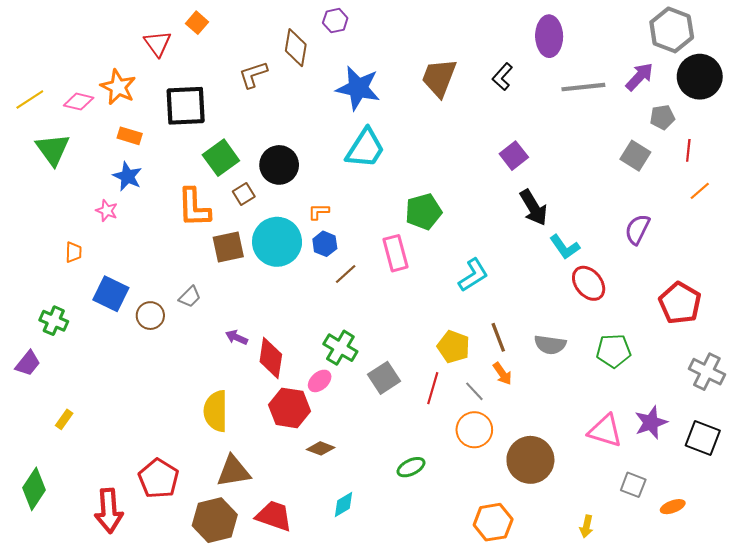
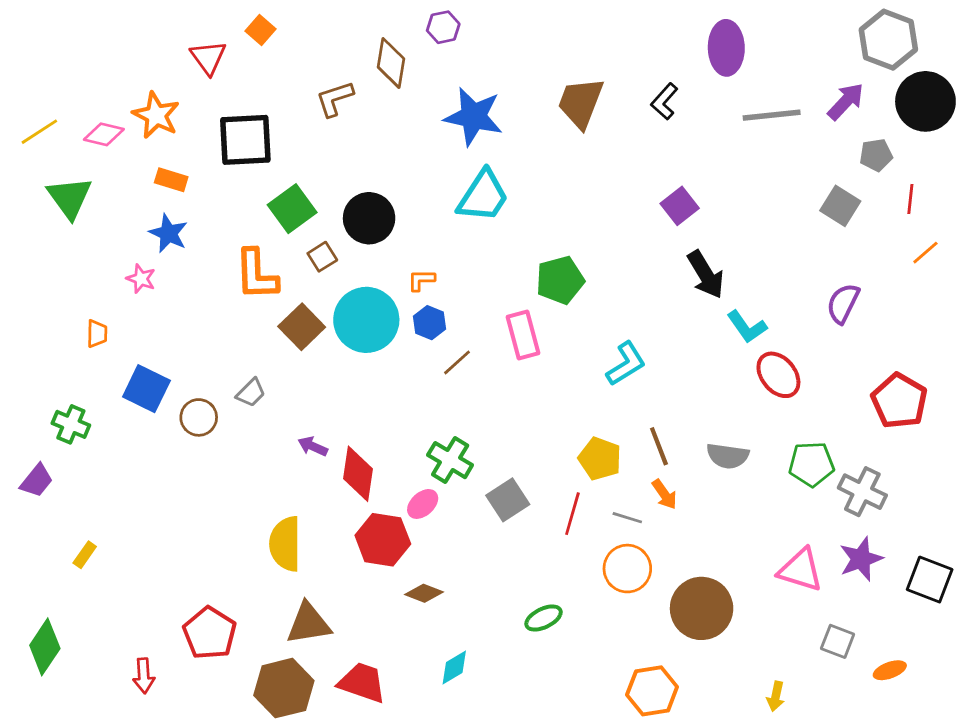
brown square: (228, 247) -> (302, 327), turned -32
gray cross: (707, 372) -> (862, 492), moved
gray line: (474, 391) -> (627, 518), turned -30
red arrow: (109, 511) -> (144, 676), size x0.6

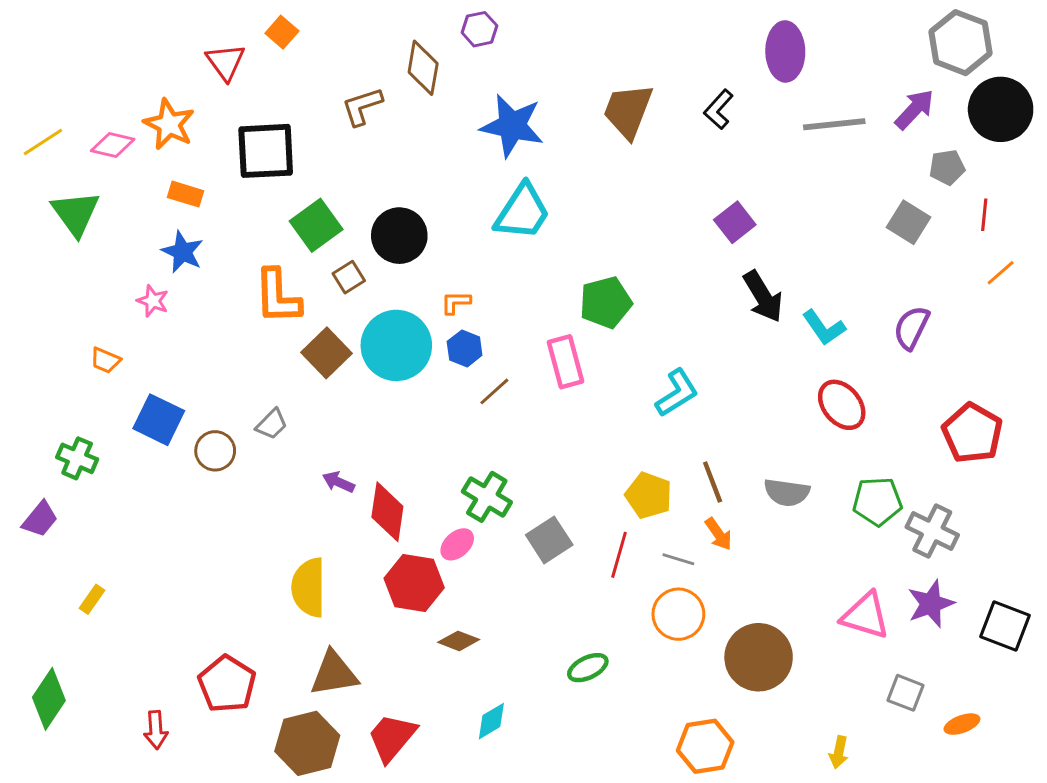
cyan L-shape: (747, 327) -> (824, 328), moved
orange trapezoid: (97, 334) -> (105, 360), turned 112
red trapezoid: (362, 683) -> (392, 737), turned -69

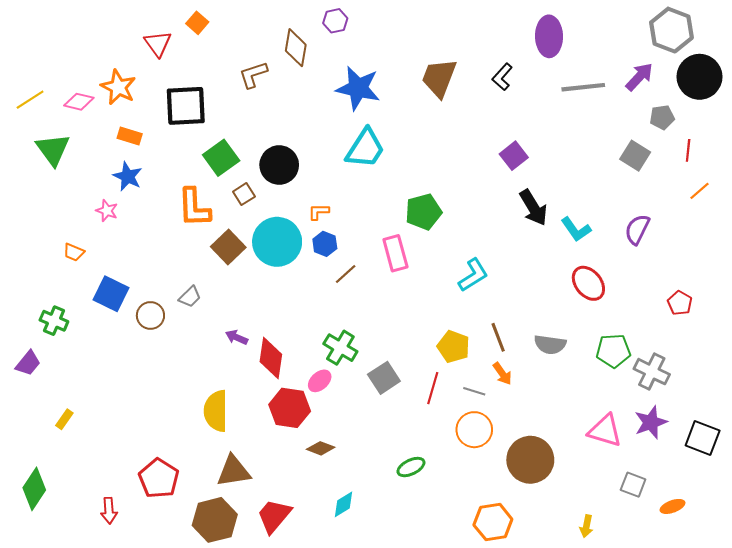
red pentagon: (972, 433) -> (680, 303), size x0.6

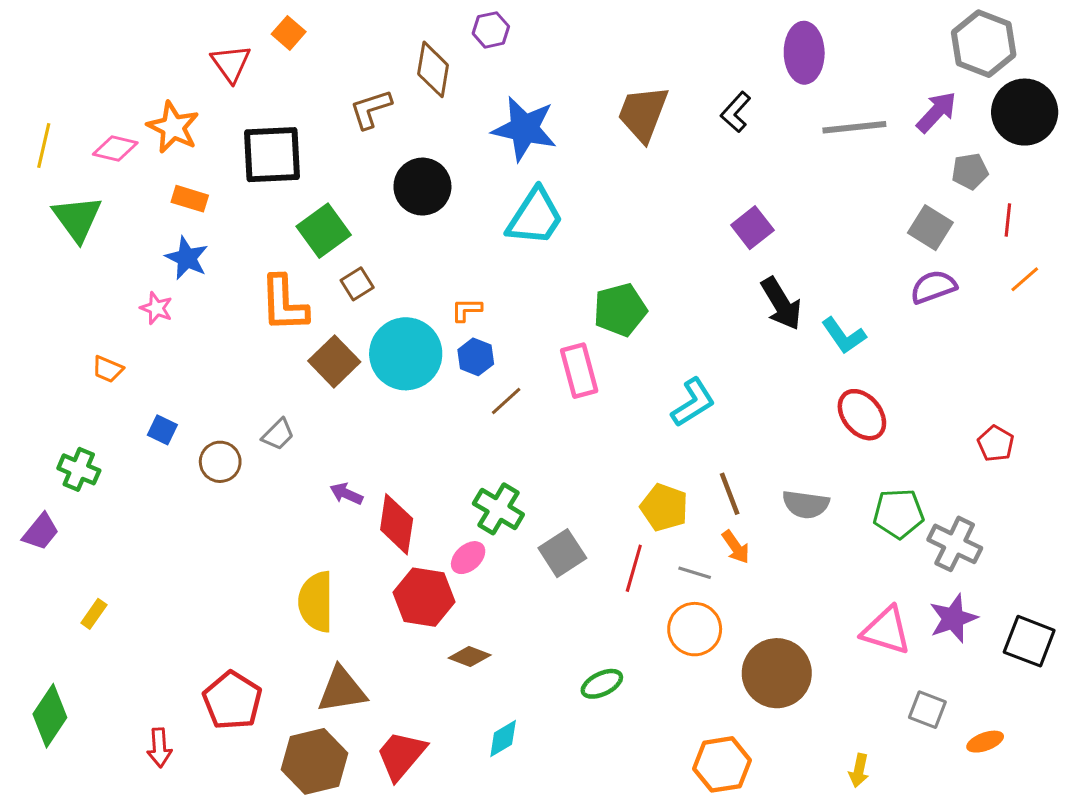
yellow line: (30, 100) -> (44, 145), turned -44
black circle: (279, 165) -> (422, 187), moved
purple semicircle: (637, 229) -> (933, 287), moved, turned 44
blue square: (111, 294) -> (162, 430), size x0.6

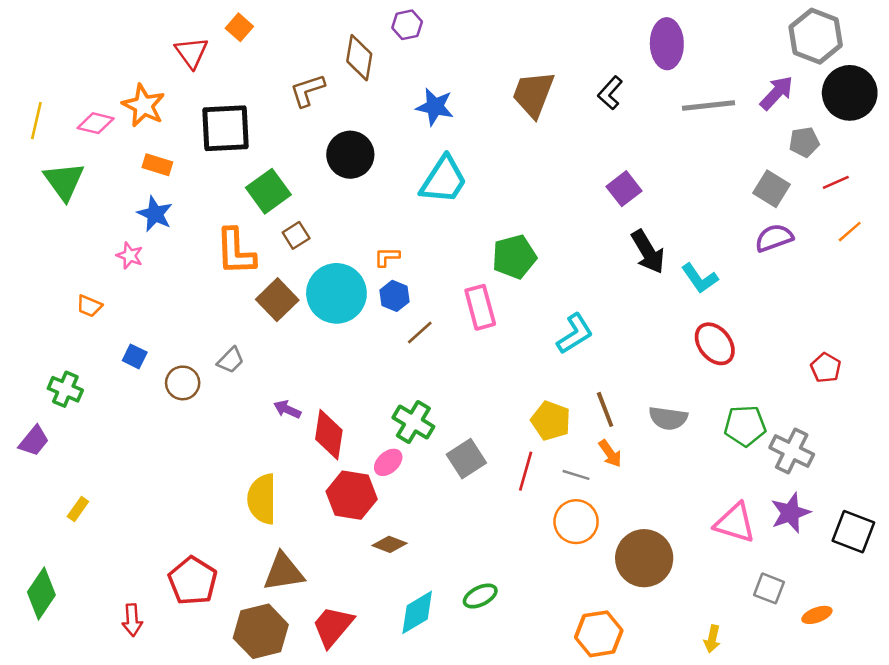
blue star: (524, 129) -> (435, 107), size x0.7
red line: (1008, 220) -> (836, 182), turned 60
green ellipse: (602, 684) -> (480, 596), moved
cyan diamond: (503, 739) -> (417, 612), size x1.4

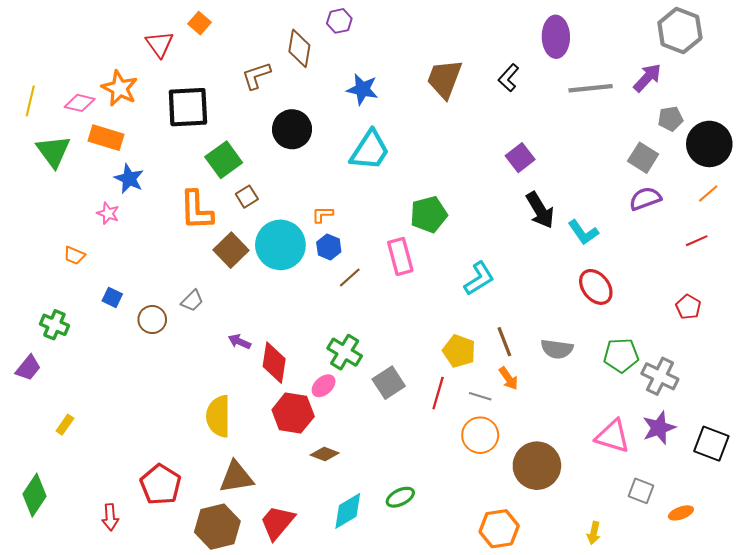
black circle: (850, 93) -> (709, 144), moved
orange rectangle: (157, 165) -> (106, 138), moved, size x1.4
red line: (836, 182) -> (697, 241), moved

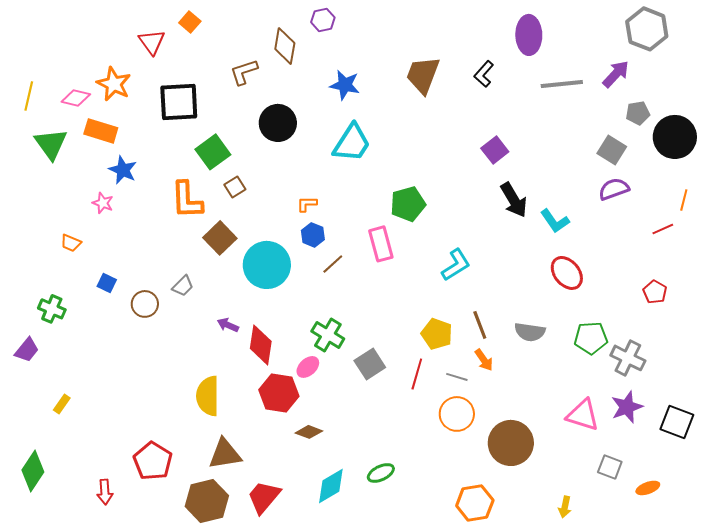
orange line: (708, 193) -> (684, 200), moved, turned -35
cyan circle: (280, 245) -> (267, 265), moved

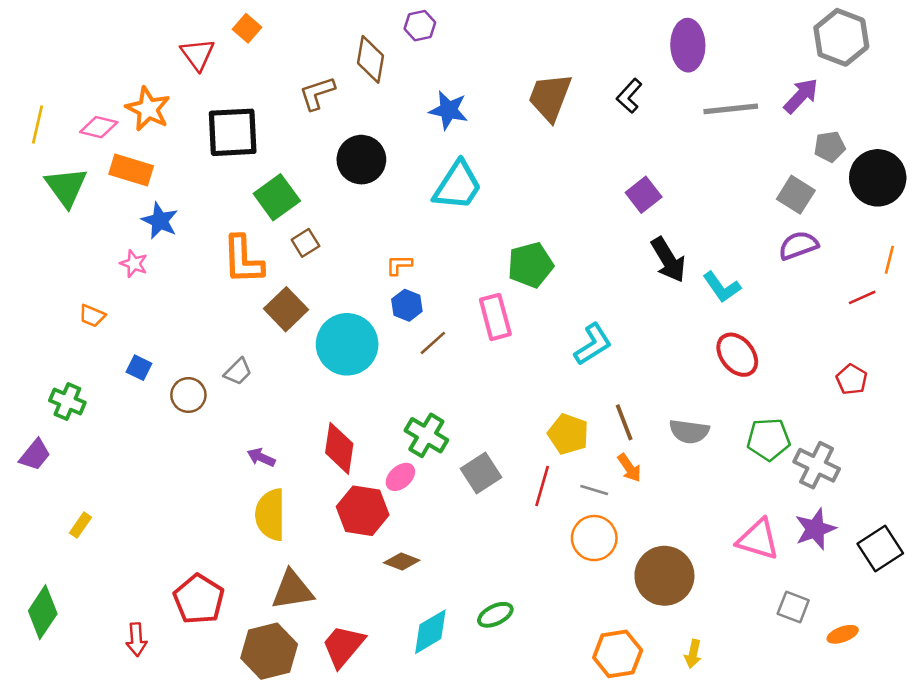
purple arrow: (228, 325) -> (261, 457), moved
black square: (677, 422) -> (880, 548), turned 36
yellow arrow: (565, 507) -> (693, 654), moved

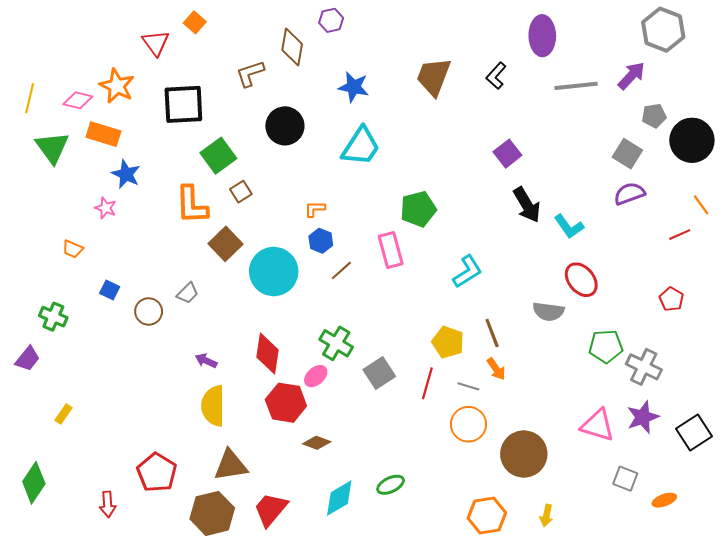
orange line: (889, 260) -> (701, 205), turned -50
gray semicircle: (689, 431) -> (548, 311), moved

